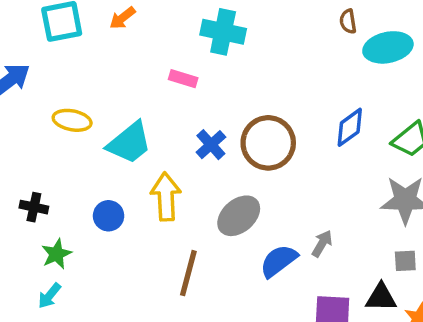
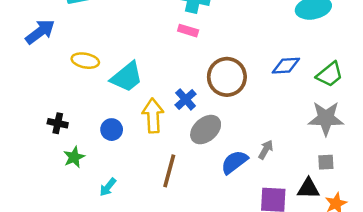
pink rectangle: (183, 79) -> (188, 31), moved
blue diamond: (350, 127) -> (286, 66), turned 32
blue cross: (211, 145) -> (186, 99), moved
cyan arrow: (50, 296) -> (108, 187), moved

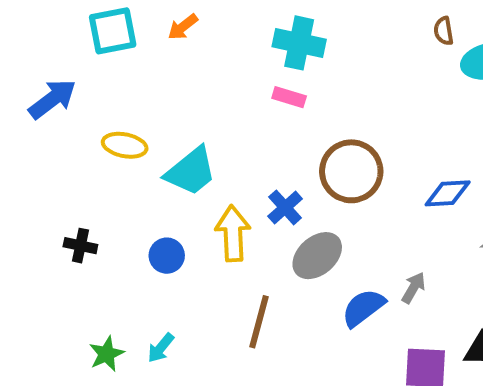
blue diamond: (286, 66) -> (448, 193), moved
green star: (74, 157) -> (107, 354), moved

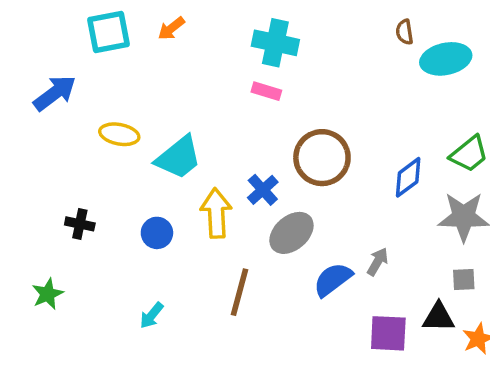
blue diamond: (448, 193) -> (408, 177), turned -33
green star: (107, 354) -> (48, 294), moved

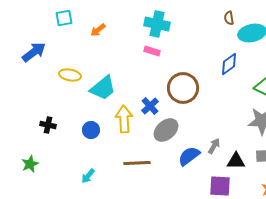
orange arrow: (171, 28) -> (98, 30), moved
cyan square: (109, 32) -> (64, 18), size x0.7
blue diamond: (408, 177) -> (229, 64), moved
brown line: (239, 292) -> (137, 163), turned 72
black triangle: (439, 317) -> (236, 161), moved

